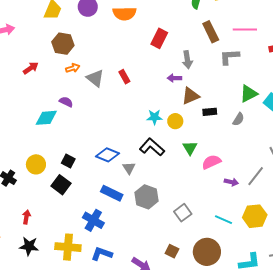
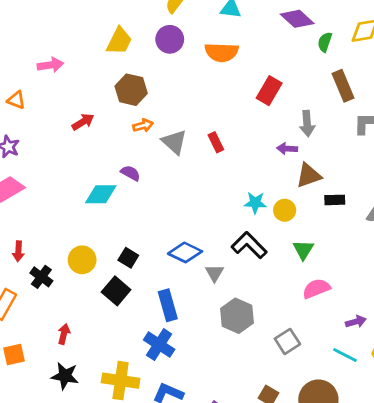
pink semicircle: (211, 162) -> (316, 289), moved
purple arrow: (231, 182) -> (356, 322), moved, turned -32
blue rectangle: (112, 193) -> (168, 305), moved, turned 45

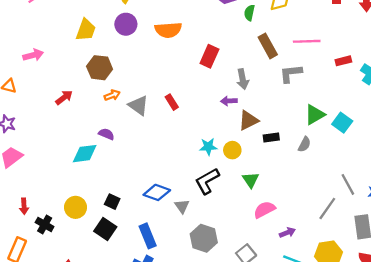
black L-shape: (249, 245) -> (207, 181), turned -68
purple arrow: (356, 322) -> (287, 233), moved

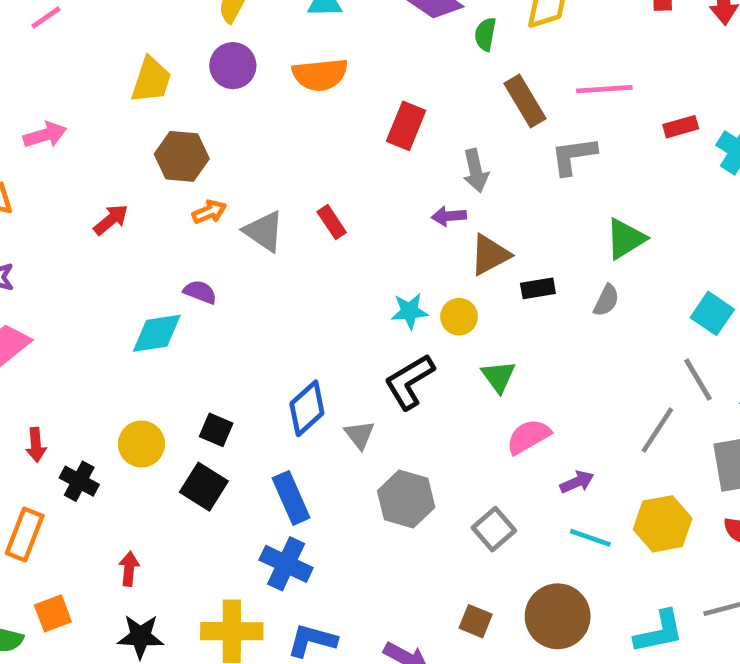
cyan square: (342, 123) -> (712, 313), moved
blue diamond: (157, 192) -> (307, 408), turned -60

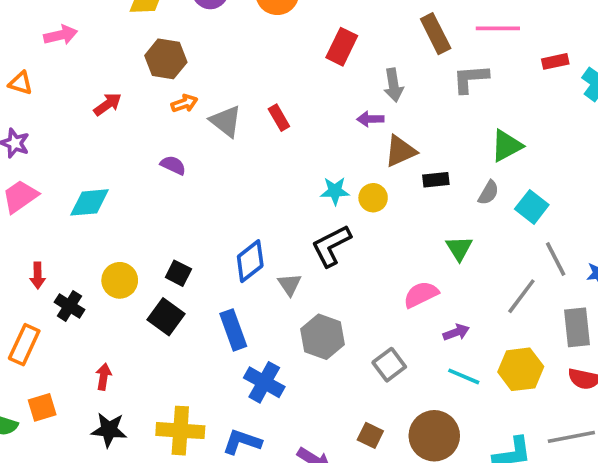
cyan square: (712, 313) -> (532, 207), moved
cyan diamond: (157, 333) -> (90, 202), moved
green triangle: (498, 376) -> (459, 248), moved
blue cross: (286, 564) -> (264, 382), moved

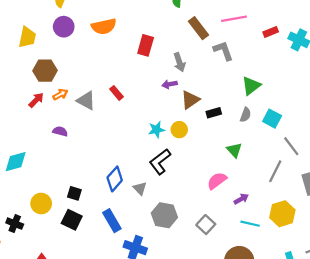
gray L-shape: (471, 79) -> (223, 51), turned 85
red arrow: (108, 104) -> (36, 100), moved

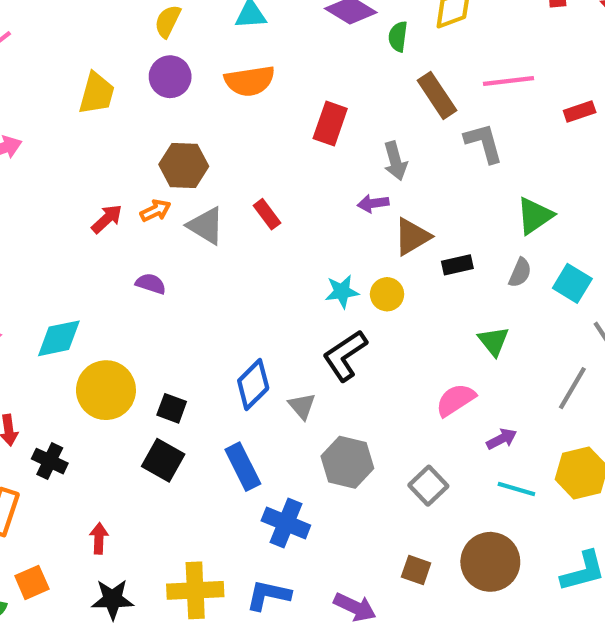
brown hexagon: (45, 71) -> (184, 165), moved
yellow circle: (41, 204) -> (106, 390), moved, size x1.4

